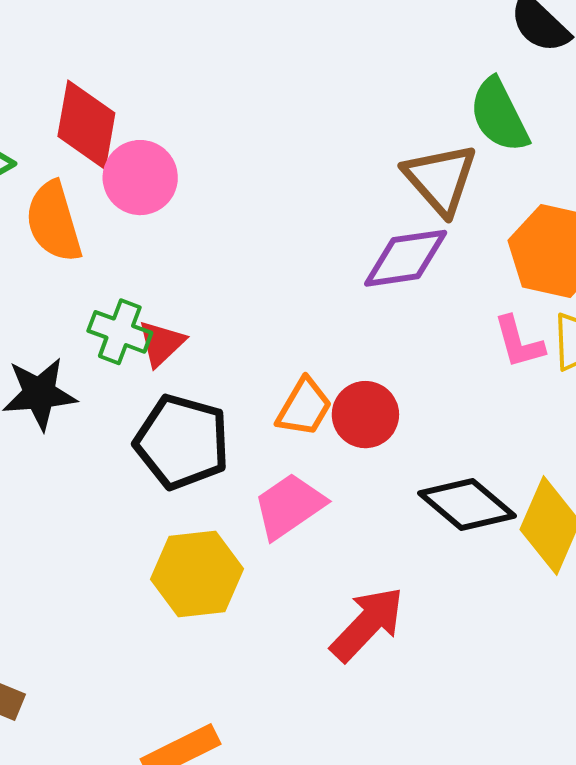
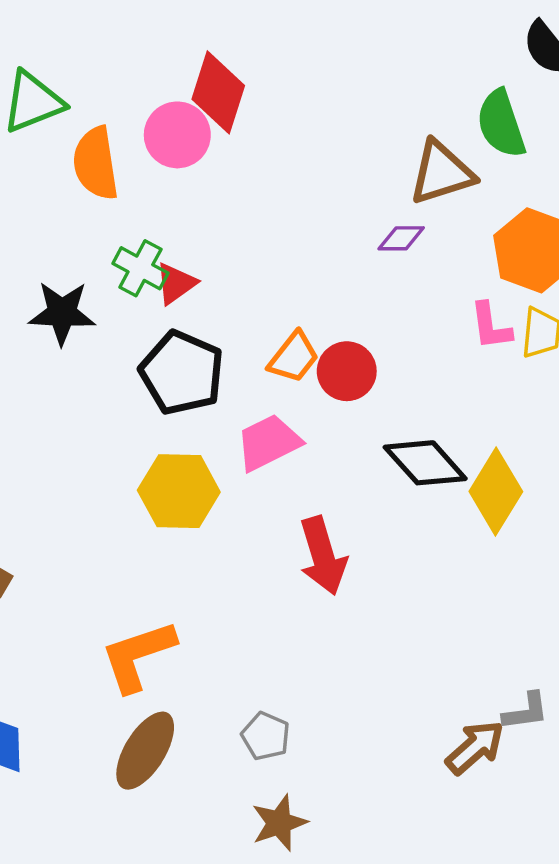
red diamond: (86, 125) -> (218, 92), moved
brown triangle: (440, 179) -> (442, 173), turned 46
purple diamond: (406, 258) -> (401, 238), size x0.6
red arrow: (367, 624) -> (323, 556), turned 112

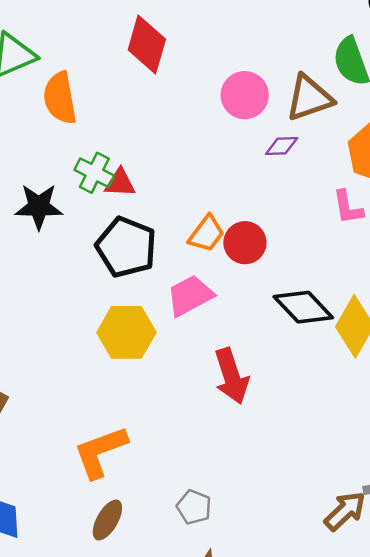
pink circle: (177, 135) -> (245, 95), moved
red triangle: (176, 283) -> (120, 183), turned 40
brown ellipse: (145, 751) -> (107, 520), size x0.7

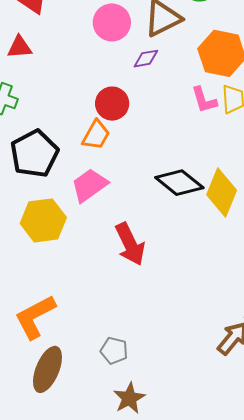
red triangle: (120, 183) -> (19, 47), moved
red circle: (245, 243) -> (112, 104), moved
black pentagon: (126, 247) -> (34, 154), turned 30
brown ellipse: (107, 520) -> (47, 369), size x1.4

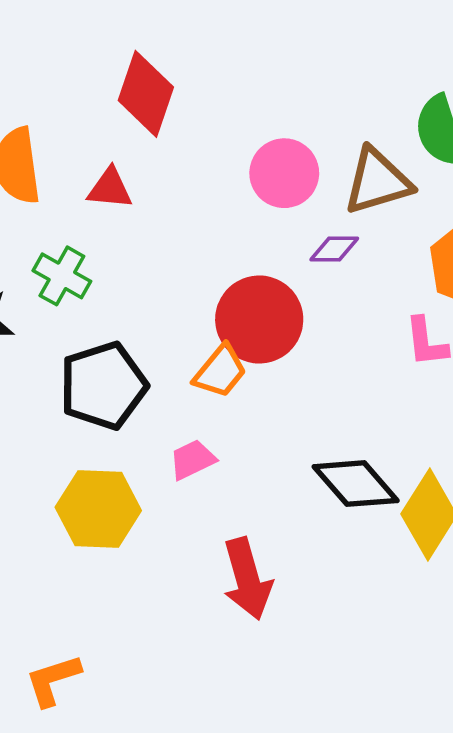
red circle: (112, 104) -> (259, 320), size x1.4
pink trapezoid: (89, 185) -> (192, 460), size x0.7
orange L-shape: (35, 317) -> (53, 680), size x0.7

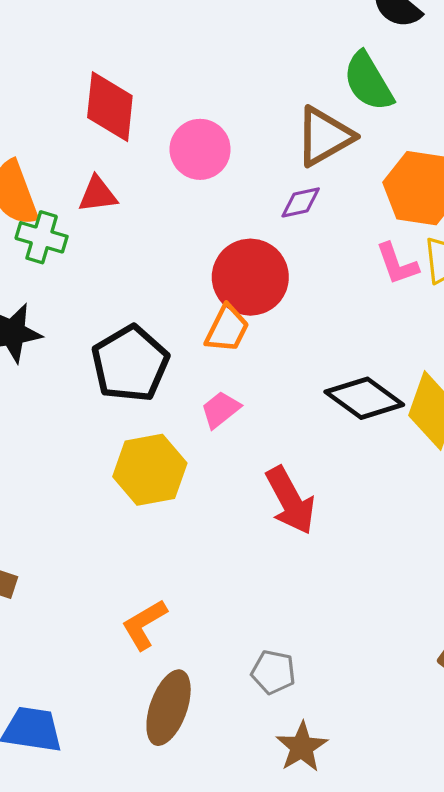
pink circle: (284, 173) -> (200, 149), moved
green cross: (62, 276) -> (42, 237), moved

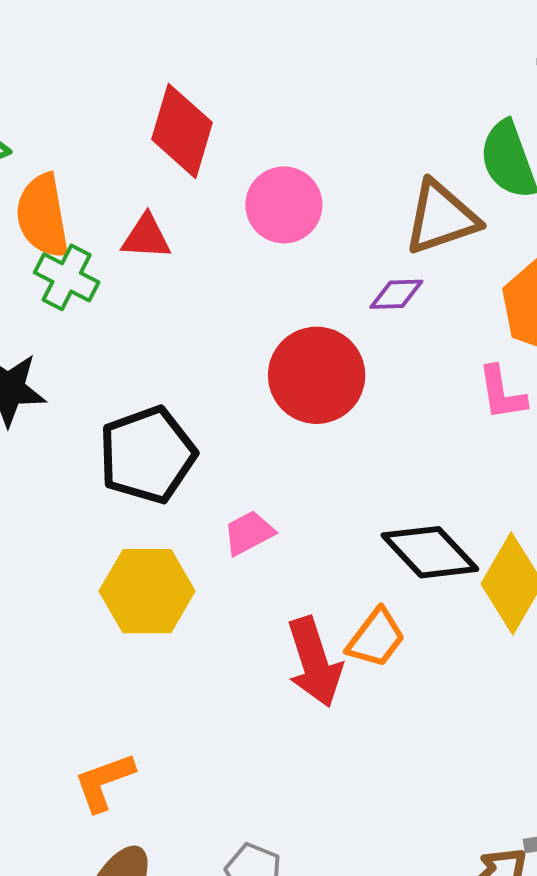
orange trapezoid: (227, 329) -> (376, 638), moved

